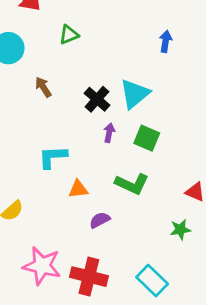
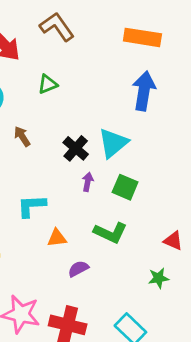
blue arrow: (166, 41) -> (144, 91), size x1.8

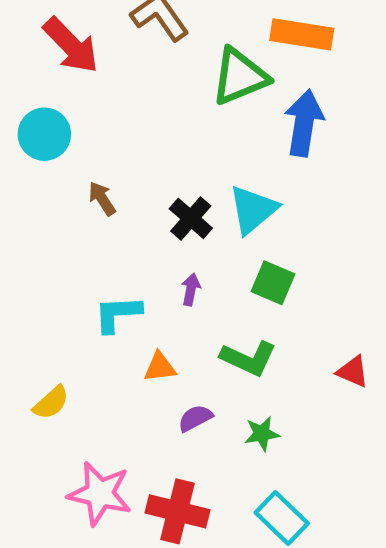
green triangle: (48, 84) -> (240, 76), moved, size x1.8
purple arrow: (88, 182) -> (191, 289), moved
green star: (159, 278) -> (262, 434), moved

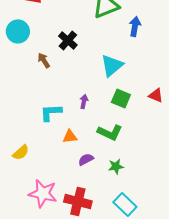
blue arrow: (304, 123) -> (135, 26), size x0.7
black cross: (191, 218) -> (68, 40), moved
red triangle: (353, 372) -> (156, 95), moved

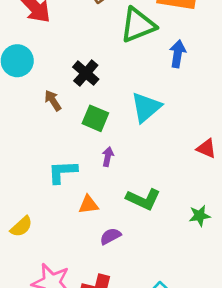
green square: (121, 98) -> (95, 118), moved
green star: (116, 166) -> (200, 216), moved

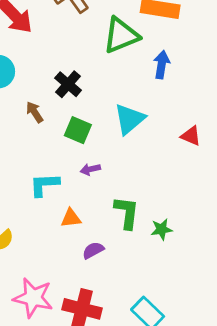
red triangle: (206, 148) -> (191, 136), moved
purple arrow: (108, 157) -> (90, 169), turned -114
green L-shape: (143, 199) -> (127, 213), turned -108
green star: (200, 216) -> (162, 229), moved

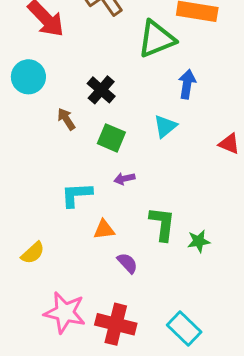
blue arrow: (162, 65) -> (187, 84), moved
cyan triangle: (129, 119) -> (165, 126), size x0.7
purple semicircle: (93, 250) -> (127, 263), turned 75

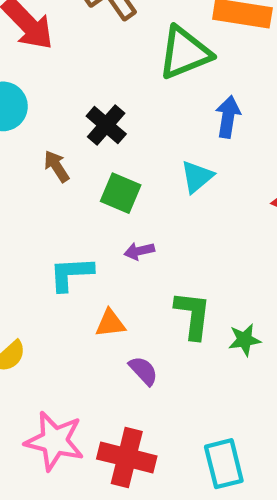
cyan rectangle: (184, 329) -> (224, 464), turned 32

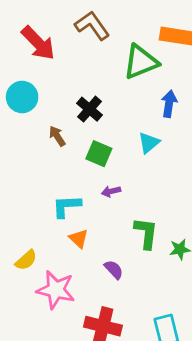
orange triangle: (110, 323) -> (79, 239), moved, turned 50
pink star: (55, 441) -> (56, 290), moved

